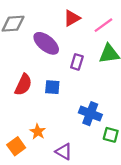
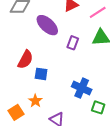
blue square: (52, 87) -> (41, 74), moved

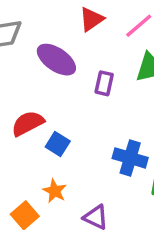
red semicircle: (25, 60) -> (28, 123), turned -138
blue square: (41, 74) -> (58, 144), turned 32

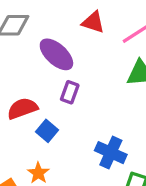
red triangle: (91, 19) -> (93, 22), turned 45
purple rectangle: (104, 83) -> (70, 92), moved

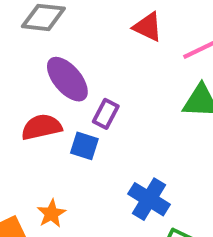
purple ellipse: (56, 54) -> (67, 79), moved
blue square: (47, 131) -> (84, 146), moved, turned -30

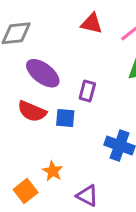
purple rectangle: (106, 114) -> (87, 91), moved
red semicircle: (42, 127) -> (32, 111), turned -132

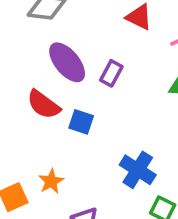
purple rectangle: (87, 91) -> (111, 73), moved

